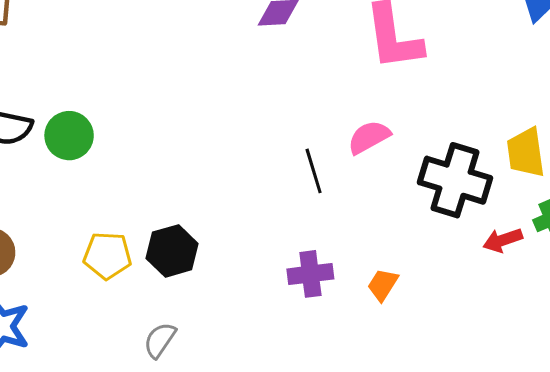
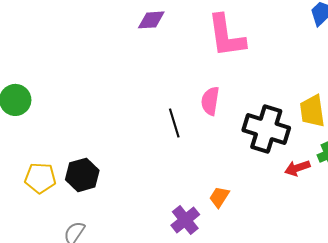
pink semicircle: (369, 137) -> (210, 101), turned -52
purple cross: (310, 274) -> (185, 220), moved, turned -32

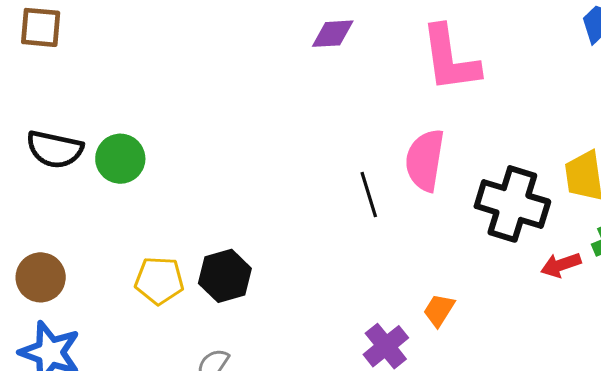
pink semicircle: (210, 101) -> (425, 160), size x1.4

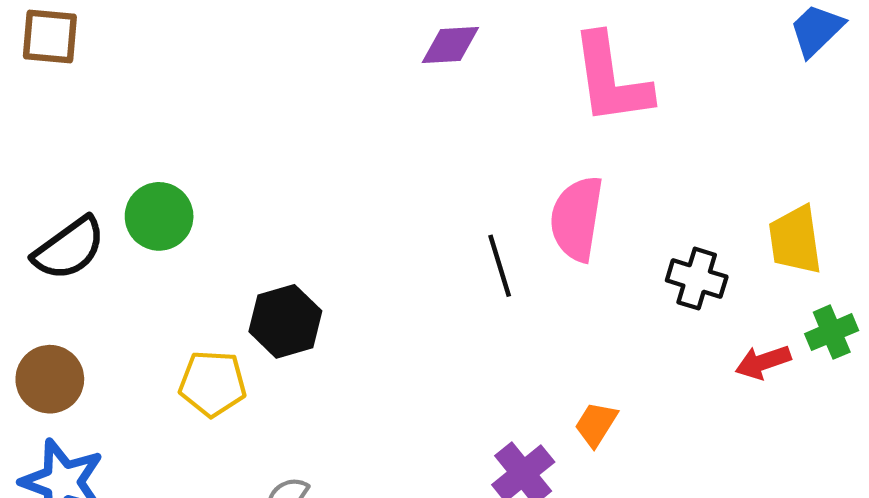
black semicircle: (55, 149) -> (69, 249), moved, turned -48
black cross: (512, 204) -> (697, 279), size x0.6
black hexagon: (225, 276) -> (285, 321), moved

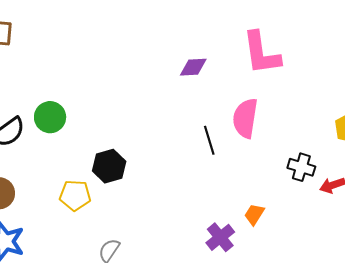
purple diamond: (450, 45) -> (193, 67), moved
black cross: (697, 279) -> (301, 167), moved

